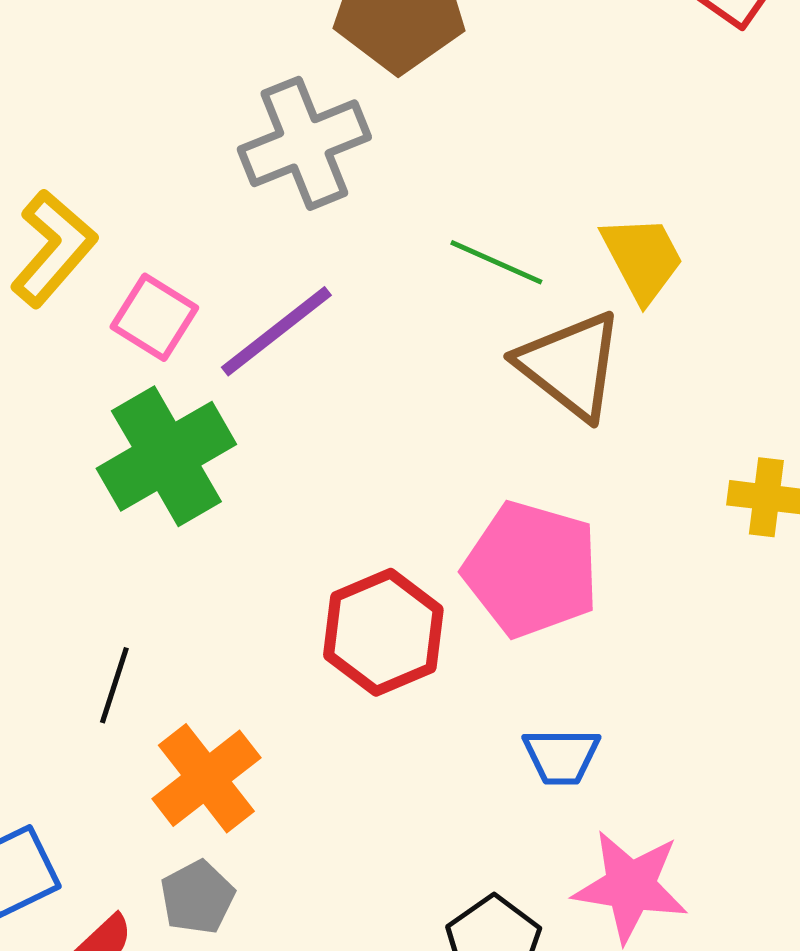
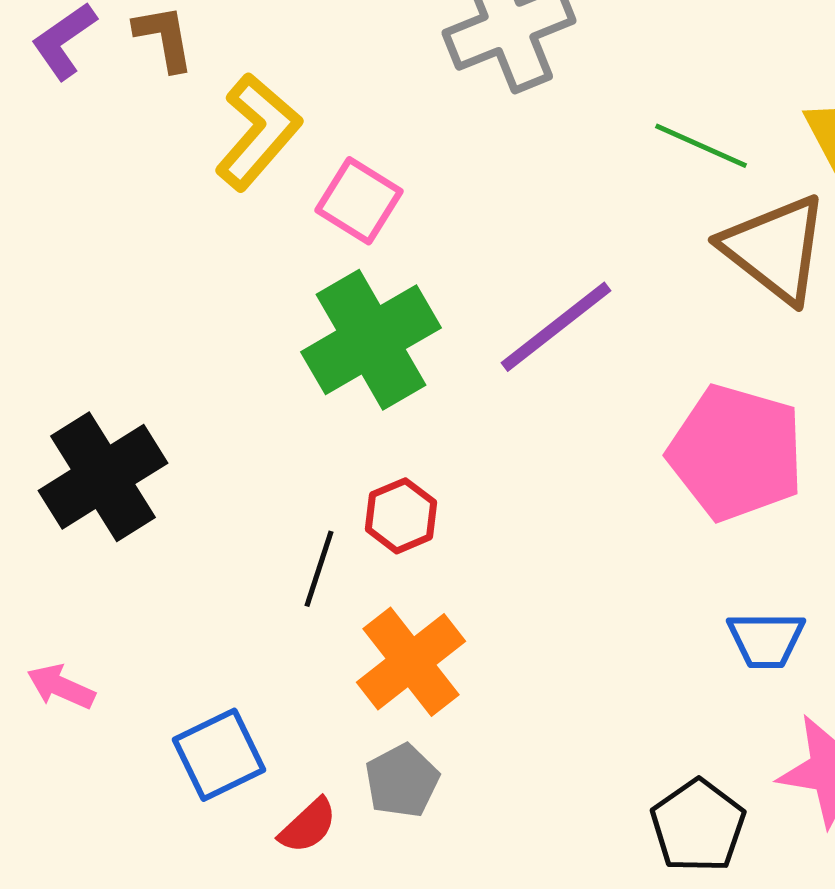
purple line: (276, 331) -> (556, 327), moved
red hexagon: (383, 632) -> (401, 516), moved, size x0.6

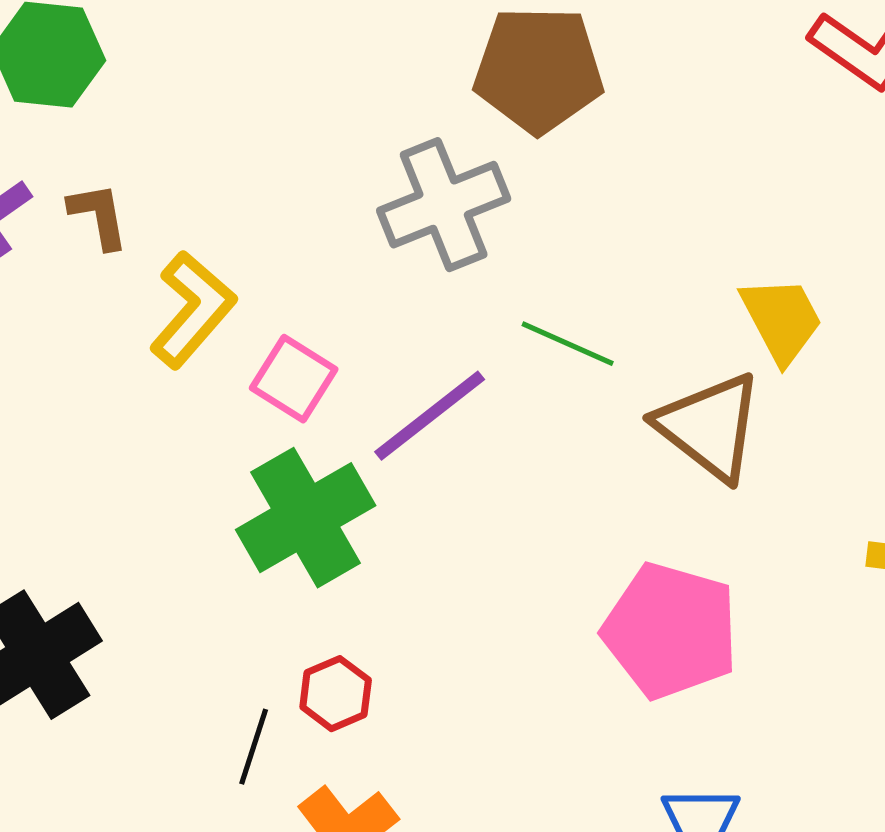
green line: (701, 146) -> (568, 344), moved
purple line: (556, 327) -> (430, 416), moved

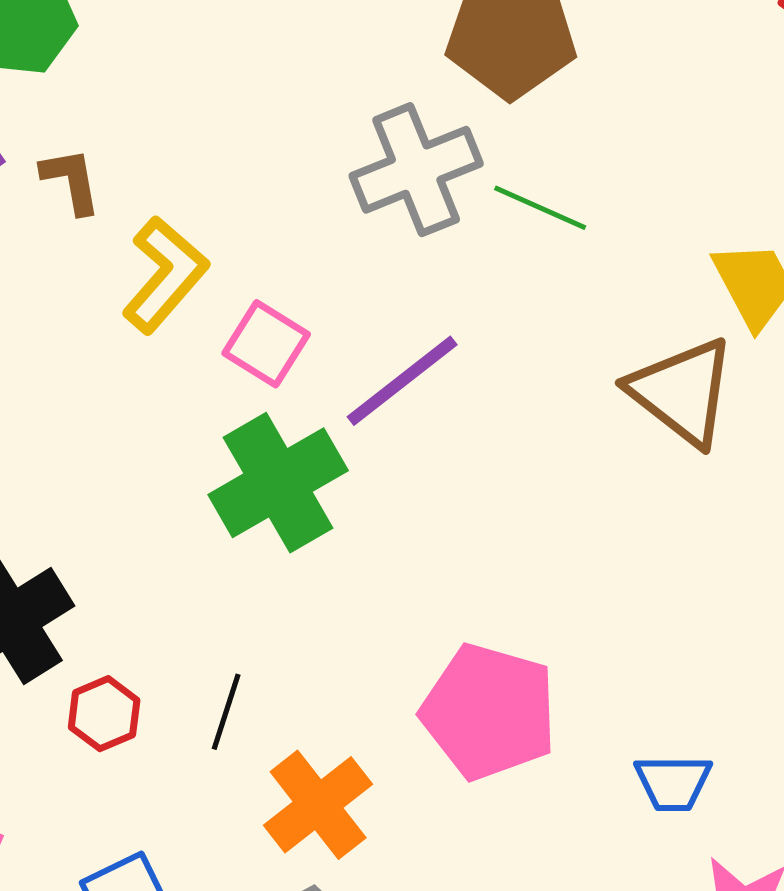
green line: (568, 344) -> (540, 208), moved
pink pentagon: (671, 631) -> (489, 712), moved
red hexagon: (336, 694) -> (104, 714), moved

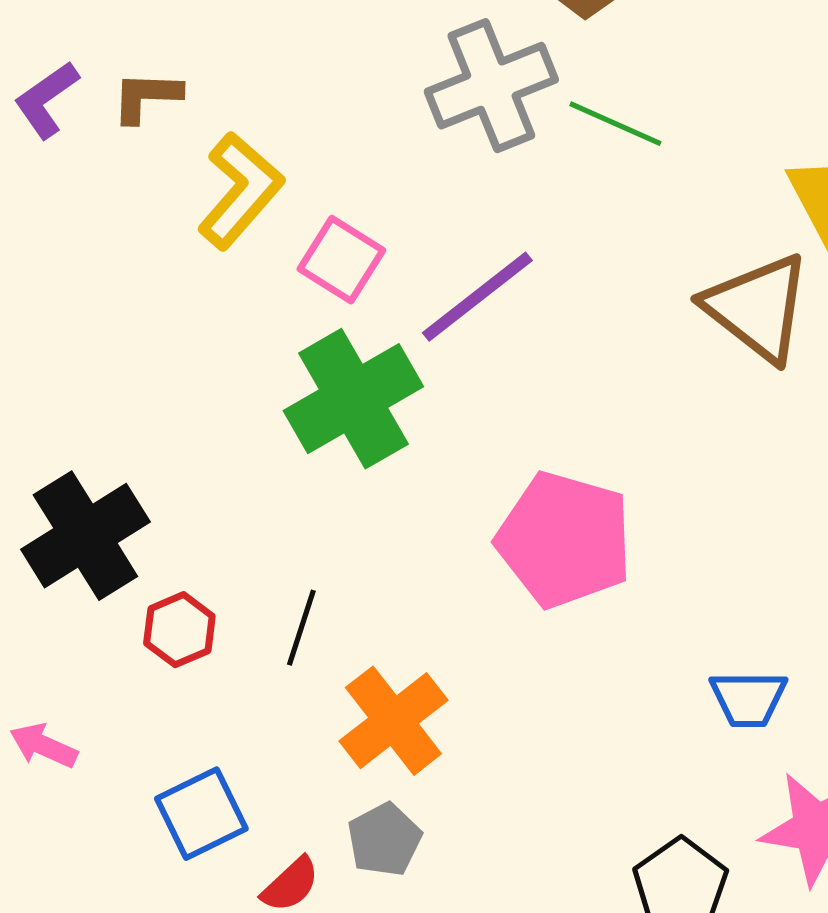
brown L-shape: (71, 181) -> (146, 97), turned -78
pink pentagon: (489, 712) -> (564, 540), moved

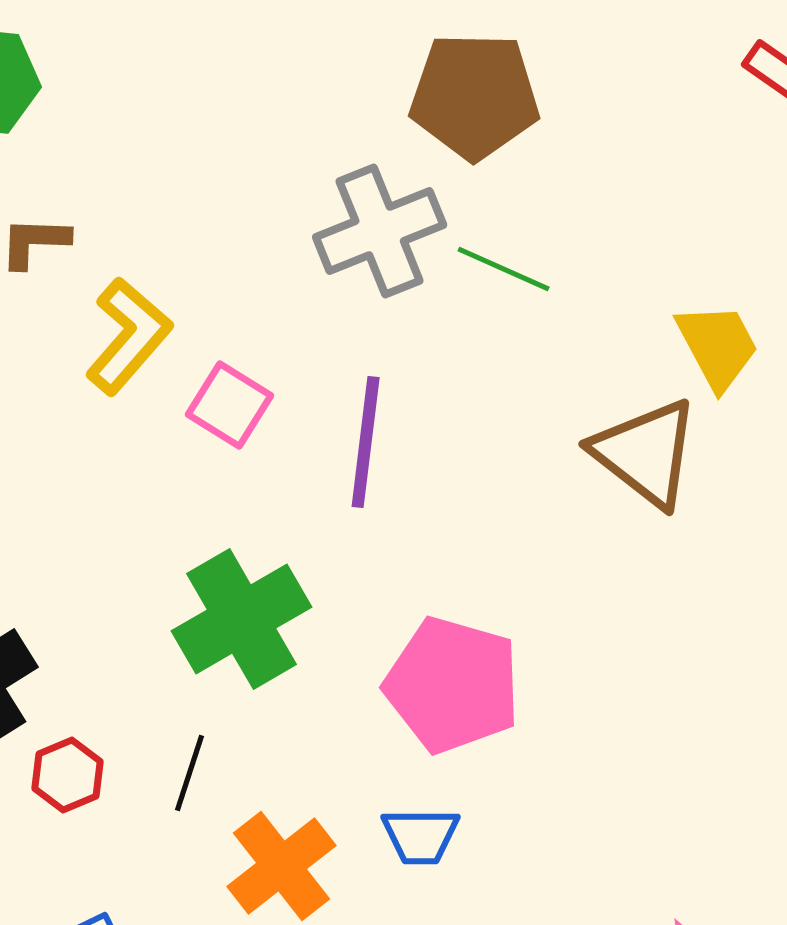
purple line: (477, 297) -> (366, 442), turned -45
green cross: (353, 399) -> (242, 619), moved
blue trapezoid: (748, 699) -> (421, 836), moved

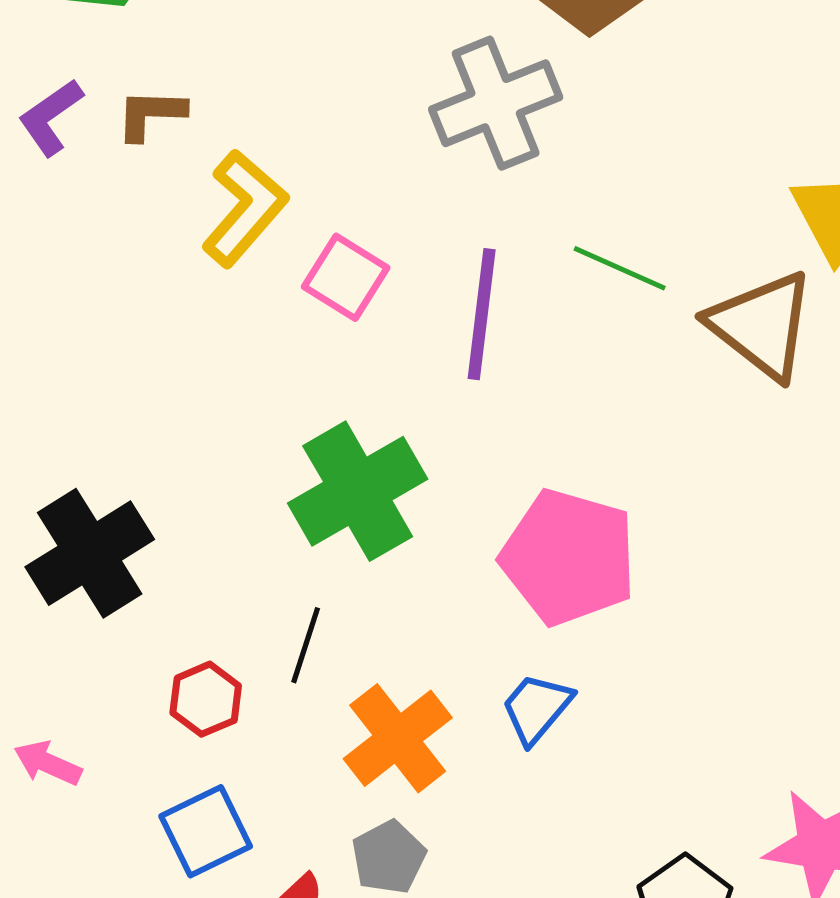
green line: (504, 269) -> (620, 268), moved
red hexagon: (68, 775) -> (206, 699), moved
blue trapezoid: (421, 836) -> (537, 708), turned 130

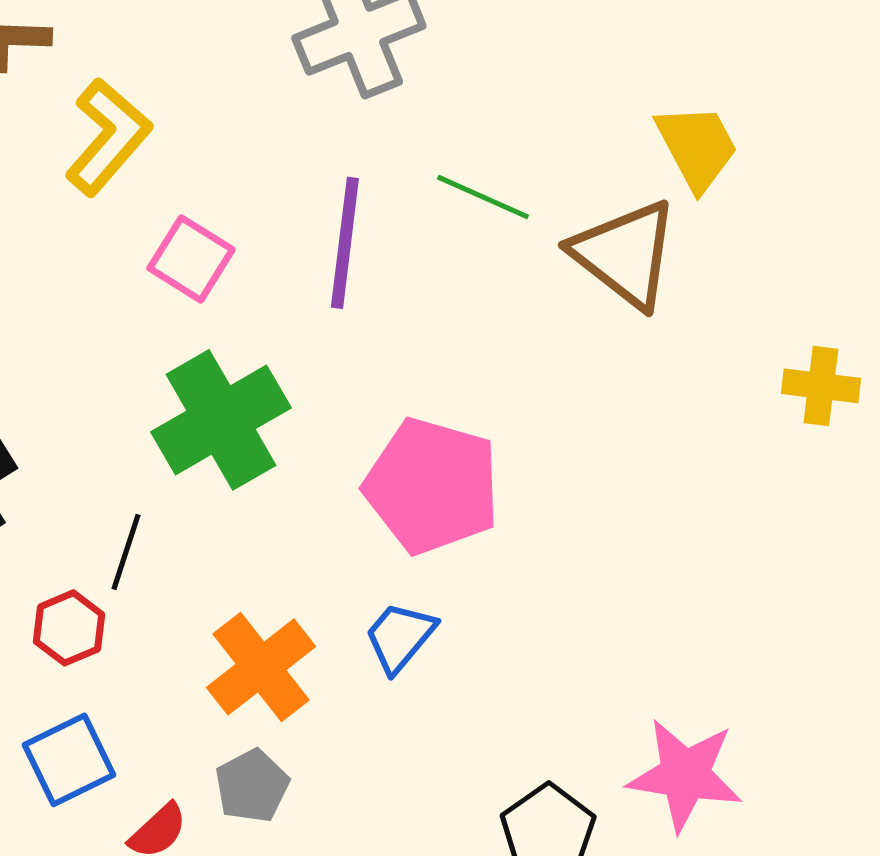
pink square: (346, 277) -> (191, 259), moved
black line: (306, 645) -> (126, 552), moved

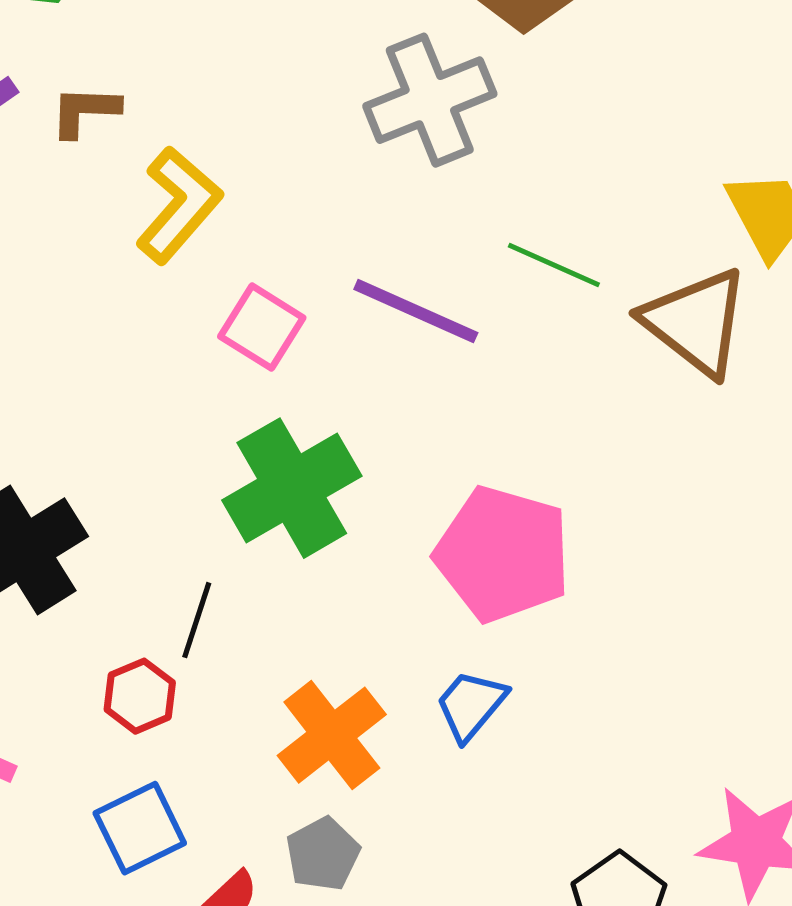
purple line: (345, 243) -> (416, 311), turned -73

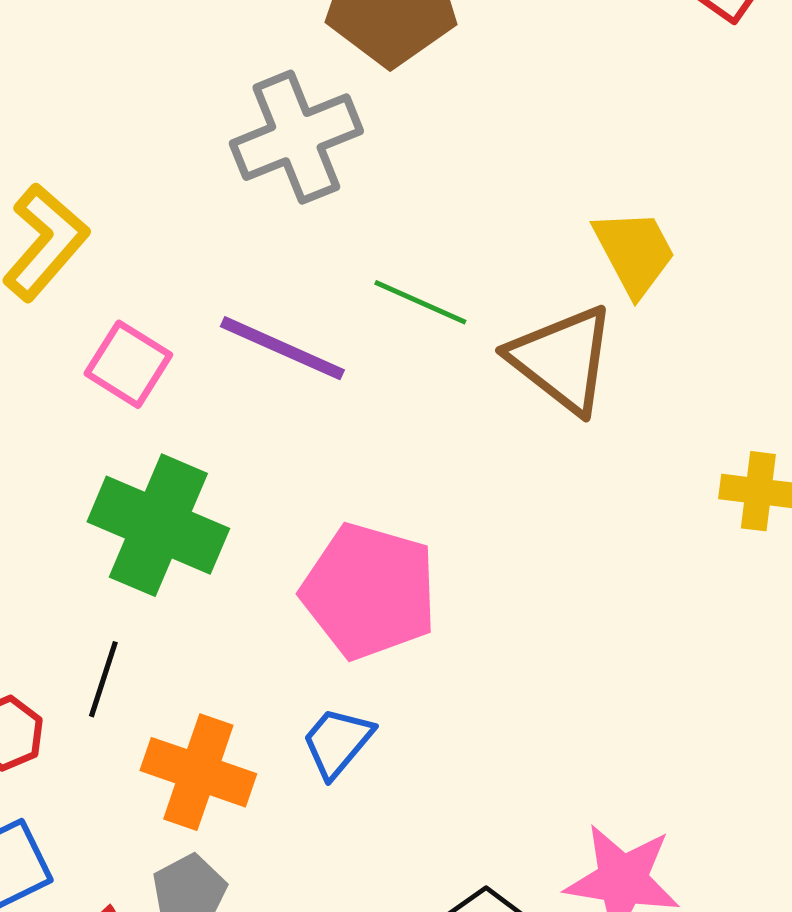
green cross: (292, 488) -> (158, 525), turned -37
black line: (197, 620) -> (103, 679), moved
orange cross: (332, 735) -> (198, 772), turned -33

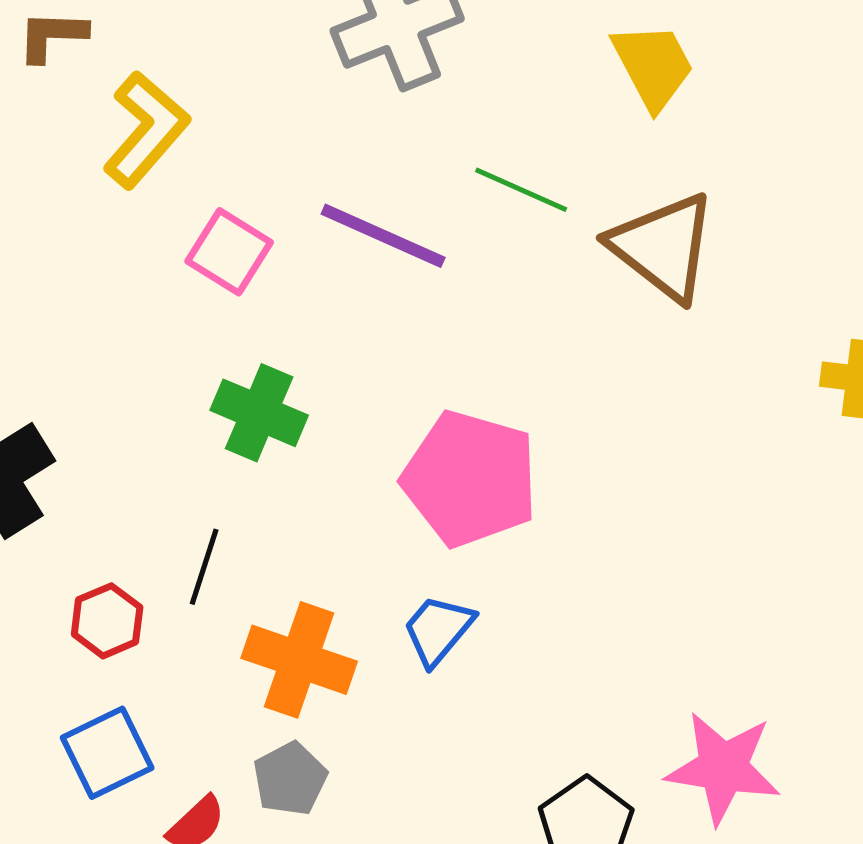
yellow trapezoid: (634, 252) -> (653, 66), moved
green cross: (158, 525) -> (259, 413), size x0.7

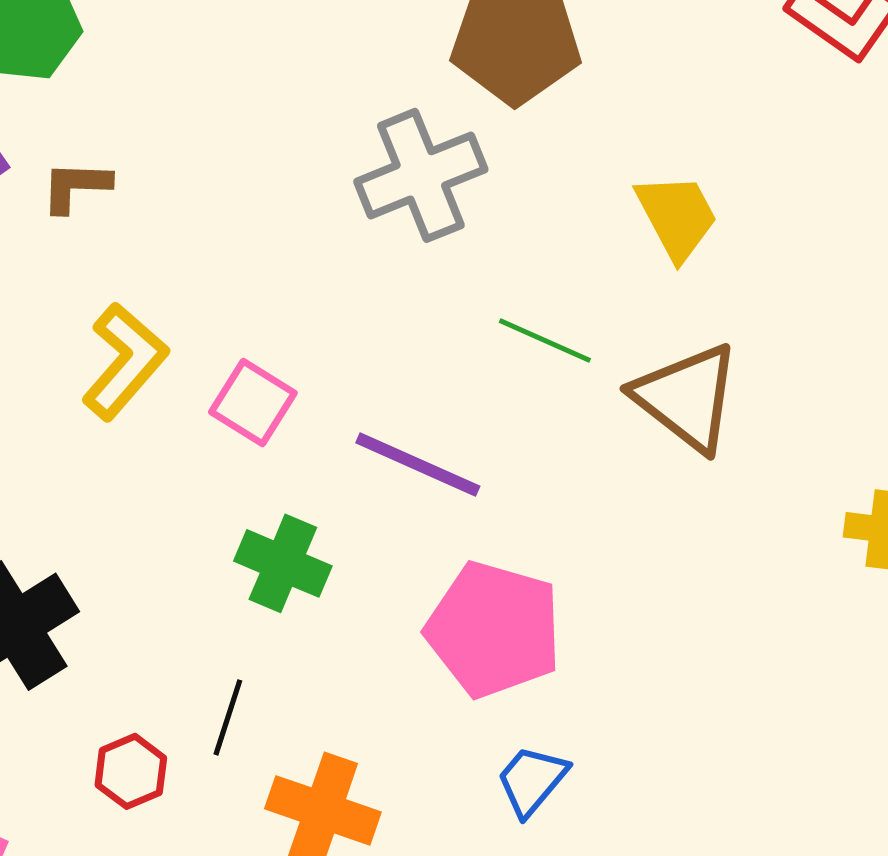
yellow L-shape: (146, 130) -> (125, 361), moved
purple line: (383, 236) -> (418, 464), moved
blue trapezoid: (438, 630) -> (532, 780), moved

